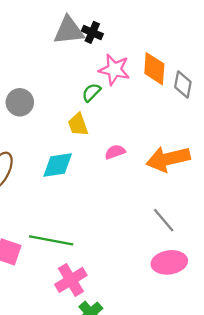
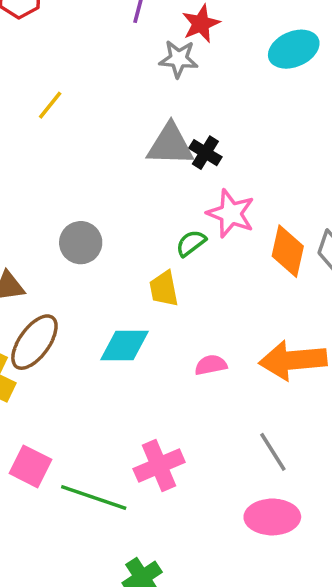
orange diamond: (154, 69) -> (288, 251), moved
pink semicircle: (115, 152) -> (211, 365), moved
green line: (51, 240) -> (94, 498), moved
pink cross: (71, 280) -> (159, 465), moved

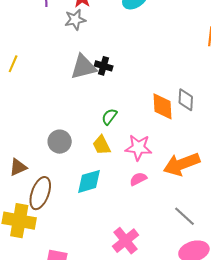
pink star: (231, 214) -> (138, 148), moved
gray circle: (81, 243) -> (60, 142), moved

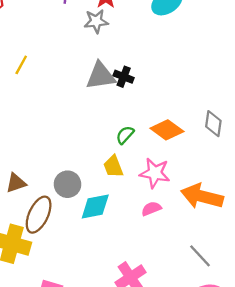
orange diamond: (162, 106) -> (167, 130), moved, turned -56
gray circle: (60, 142) -> (68, 184), moved
orange arrow: (181, 164) -> (202, 196), turned 30

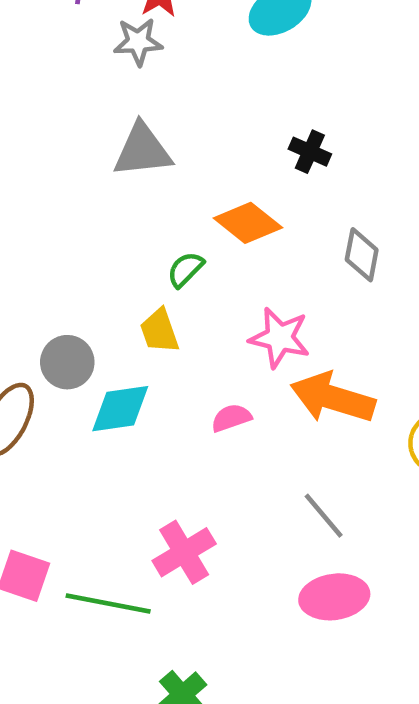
black cross: (124, 77) -> (310, 152), moved
orange diamond: (167, 130) -> (248, 223), moved
pink star: (155, 173) -> (280, 338), moved

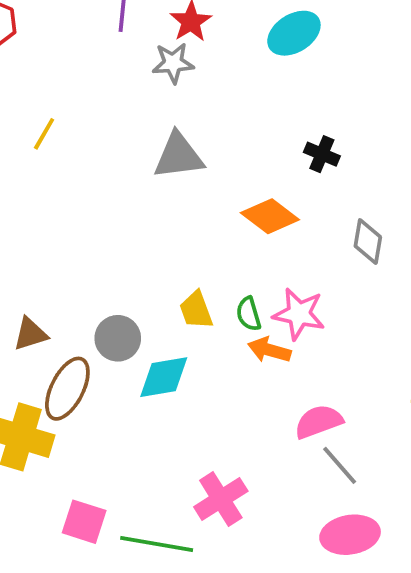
green semicircle: (185, 269) -> (249, 314), moved, turned -60
orange arrow: (333, 398) -> (269, 350), moved, size x0.6
pink semicircle: (231, 418) -> (319, 422), moved, size x1.4

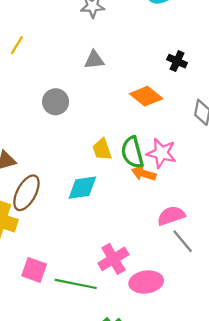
gray triangle: (179, 156) -> (94, 60), size x0.7
green semicircle: (249, 314) -> (132, 152), size x1.6
gray circle: (118, 338) -> (56, 102), moved
pink ellipse: (350, 535) -> (146, 282), moved

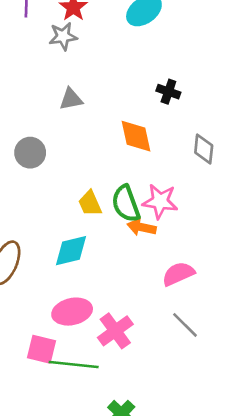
orange diamond: (146, 96) -> (136, 136), turned 44
gray line: (183, 241) -> (185, 325), moved
pink square: (34, 270) -> (42, 349), moved
pink ellipse: (146, 282) -> (72, 312), moved

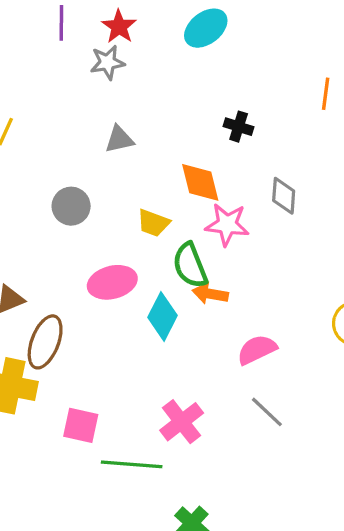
pink star: (160, 201) -> (227, 225), moved
yellow trapezoid: (90, 203) -> (153, 223), moved, turned -44
cyan diamond: (71, 251) -> (163, 316), moved, turned -48
pink ellipse: (72, 312) -> (112, 282), moved
pink square: (42, 349) -> (81, 425), moved

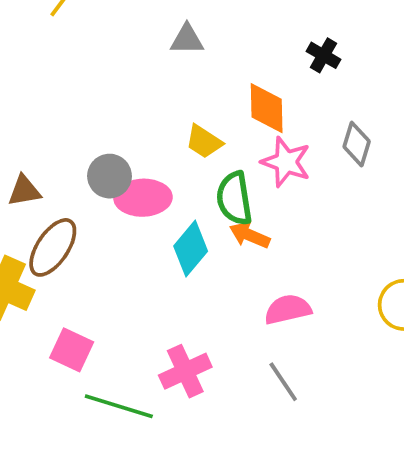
gray circle: (71, 206) -> (110, 176), moved

